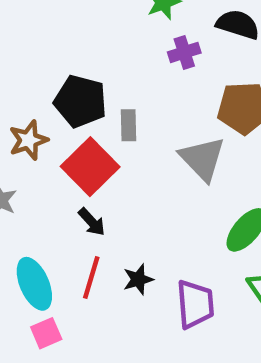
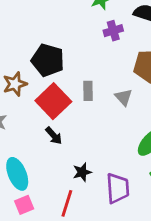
gray rectangle: (128, 125) -> (88, 91), moved
gray triangle: (202, 159) -> (124, 97), size x0.6
red line: (91, 278) -> (67, 203), moved

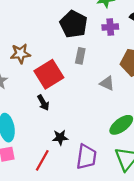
black pentagon: (48, 60) -> (74, 24), moved
gray rectangle: (88, 91) -> (80, 56), moved
gray triangle: (124, 97) -> (107, 83), turned -35

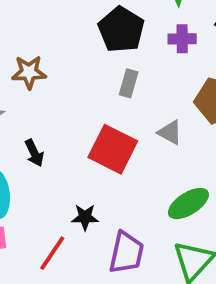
red square: (49, 74) -> (113, 149), moved, turned -36
black arrow: (43, 103) -> (34, 153), moved

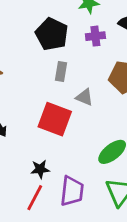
gray triangle: (170, 133) -> (84, 97), moved
red line: (52, 253) -> (35, 198), moved

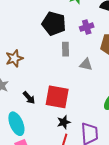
purple cross: (95, 36) -> (87, 27), moved
red square: (55, 119) -> (57, 97), moved

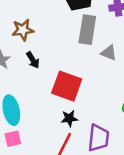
gray rectangle: (66, 49) -> (87, 30), size x1.6
black arrow: (29, 98) -> (33, 60), moved

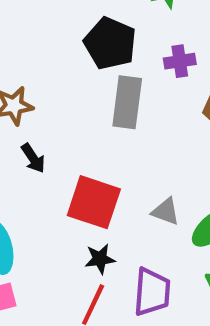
gray triangle: (109, 53) -> (166, 211), moved

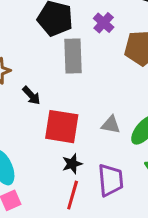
purple cross: (180, 61) -> (104, 23), turned -30
black arrow: (33, 158) -> (31, 95), moved

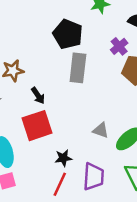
purple cross: (104, 23) -> (119, 46), moved
red square: (62, 127) -> (37, 126), moved, turned -36

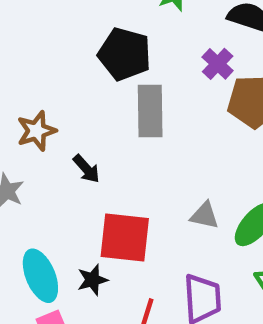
red square: (37, 126) -> (125, 237), moved, turned 32
black star: (63, 158) -> (92, 280), moved

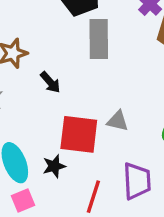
gray triangle: (205, 216) -> (118, 121), moved

